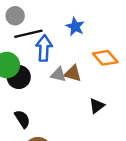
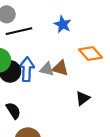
blue arrow: (44, 48) -> (27, 69), moved

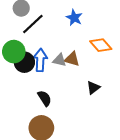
black line: (19, 31) -> (33, 24), turned -30
black semicircle: (13, 111) -> (45, 98), moved

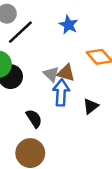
blue arrow: (40, 60) -> (61, 93), moved
gray triangle: (59, 60) -> (51, 74), turned 32

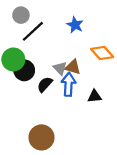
black triangle: (91, 106) -> (95, 96), turned 32
black semicircle: (34, 119) -> (45, 84), moved, turned -105

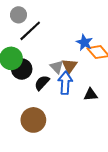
blue star: (75, 25) -> (84, 42), moved
brown triangle: (73, 67) -> (69, 66), turned 49
brown circle: (41, 137) -> (33, 120), moved

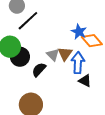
blue arrow: (65, 83) -> (78, 63), moved
black triangle: (91, 94) -> (85, 81), turned 32

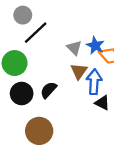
gray triangle: (53, 55) -> (74, 48), moved
black circle: (20, 57) -> (22, 93), moved

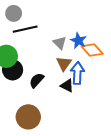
black line: (36, 33) -> (25, 29), turned 30
black circle: (22, 93) -> (13, 70), moved
black triangle: (102, 103) -> (67, 86), moved

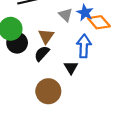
brown triangle: (64, 64) -> (46, 36), moved
black triangle: (67, 86) -> (71, 68), moved, turned 32
brown circle: (28, 117) -> (48, 91), moved

